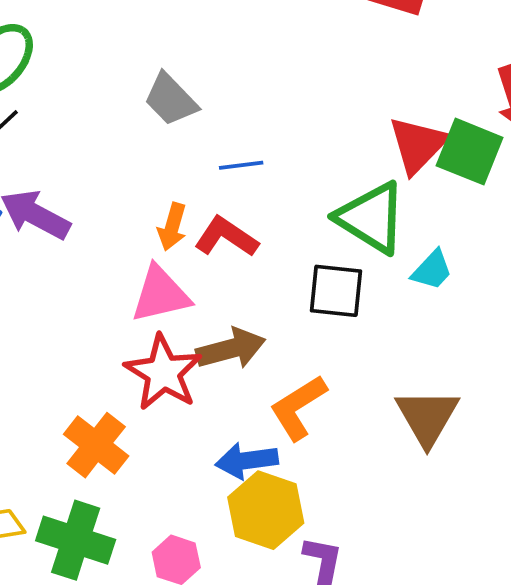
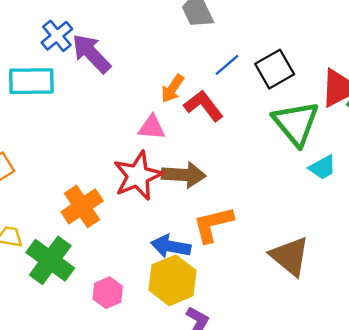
blue line: (241, 165) -> (227, 65), turned -52
black square: (336, 291) -> (275, 69), moved, turned 36
pink triangle: (160, 294) -> (152, 127), size x0.7
brown triangle: (427, 417) -> (290, 256), turned -39

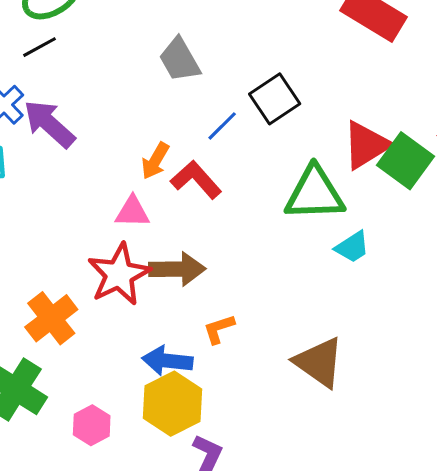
black square: (275, 69) -> (275, 99), moved
green triangle: (296, 123) -> (315, 194), turned -48
orange L-shape: (213, 224) -> (219, 329), size x0.6

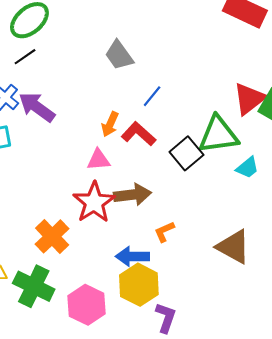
black square: (275, 99) -> (186, 153), moved
pink hexagon: (92, 425) -> (87, 305), size x1.5

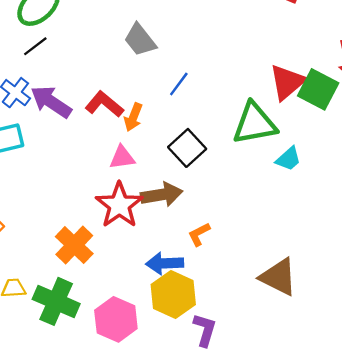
red L-shape: (139, 134) -> (104, 104), moved
black square: (186, 153) -> (187, 148), moved
brown triangle: (233, 247) -> (278, 277), moved

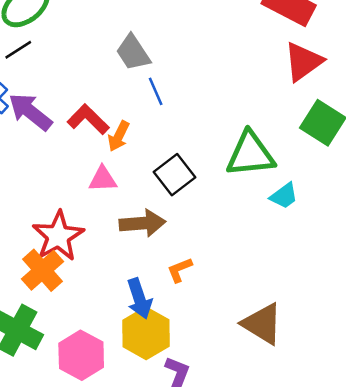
red triangle: (287, 82) -> (303, 62), moved
blue line: (179, 84) -> (156, 91), moved, turned -65
red star: (119, 205) -> (58, 236), moved
blue arrow: (165, 263) -> (139, 299), turned -111

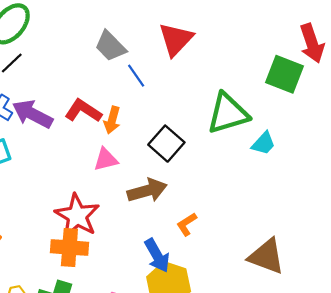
red triangle: (303, 62) -> (176, 39), moved
orange cross: (42, 270) -> (69, 248), turned -33

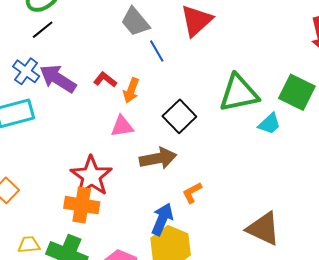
green square: (284, 74) -> (297, 92), moved
red L-shape: (83, 111) -> (105, 80), size x0.7
blue arrow: (157, 255) -> (162, 219), turned -132

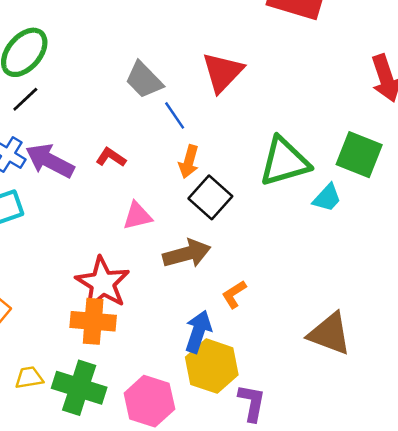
orange arrow: (131, 90) -> (189, 162), moved

